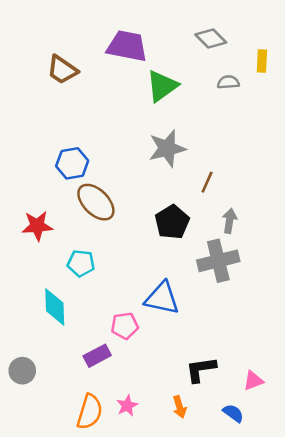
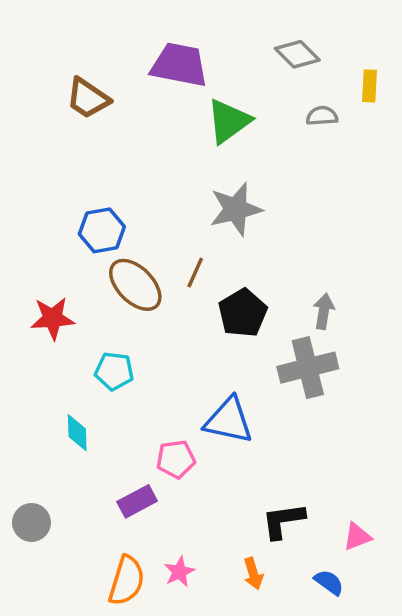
brown line: (207, 182) -> (195, 273), moved
cyan diamond: (55, 307) -> (77, 433), size x0.7

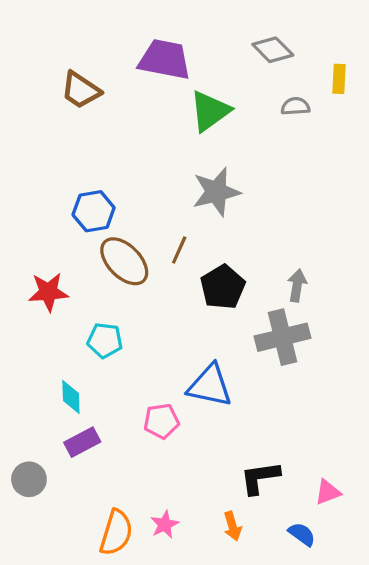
purple rectangle: (137, 501) -> (82, 442), moved

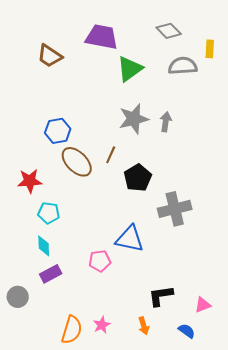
gray semicircle: (295, 106) -> (183, 66), size x1.6
gray arrow: (297, 286) -> (166, 122), moved
cyan pentagon: (105, 340) -> (49, 213), moved

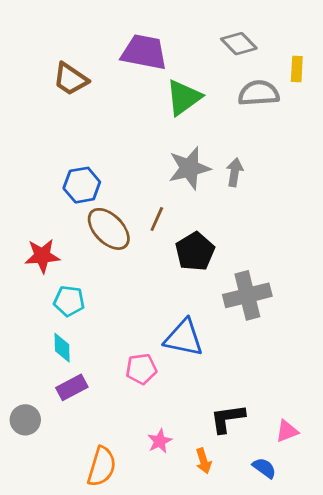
pink star: (102, 325) -> (160, 441), moved

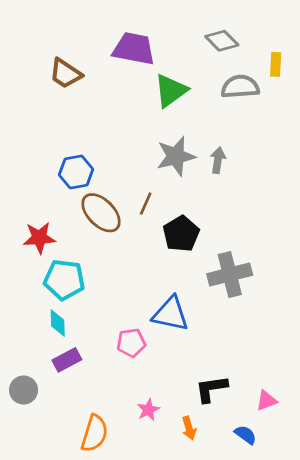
cyan pentagon: (69, 301) -> (64, 280), size x1.4

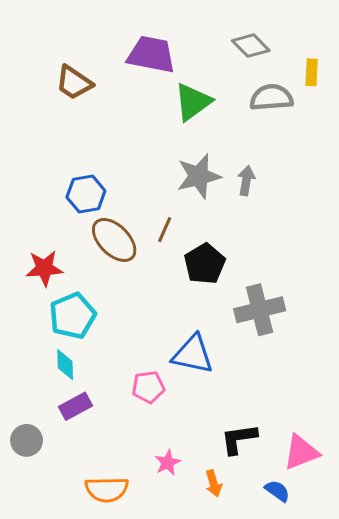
cyan pentagon: (64, 280) -> (73, 316), turned -30
pink triangle: (266, 401) -> (301, 452), size x1.5
orange semicircle: (94, 433) -> (107, 489), turned 72

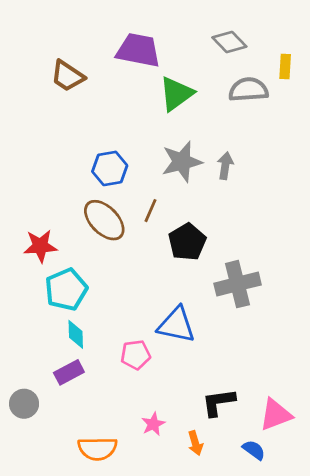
blue hexagon: (86, 194) -> (110, 168), moved
cyan diamond: (65, 365) -> (76, 334), moved

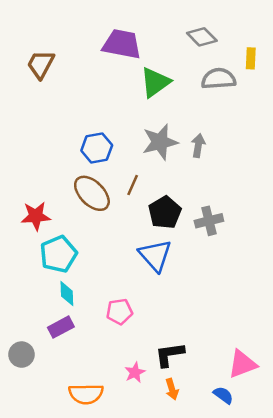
brown trapezoid: (68, 76) -> (41, 64), moved, turned 84
gray cross: (238, 284) -> (209, 221), moved, size x0.7
blue triangle: (176, 325) -> (155, 255), moved, turned 36
black L-shape: (218, 402) -> (170, 355), moved

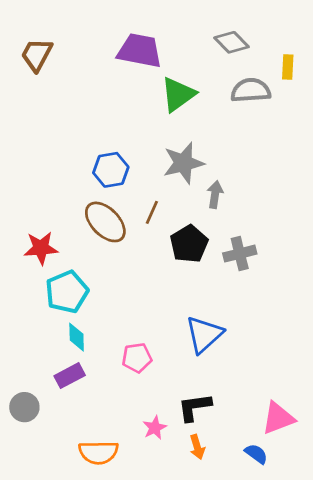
brown trapezoid: (41, 64) -> (37, 55), moved
gray arrow: (198, 146) -> (215, 195), moved
blue triangle: (155, 255) -> (204, 334), moved, turned 30

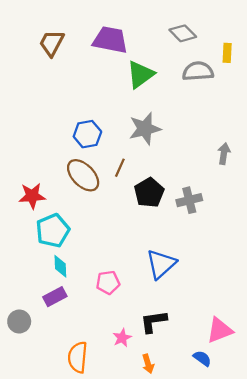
brown trapezoid: (37, 55) -> (52, 43), moved
gray arrow: (215, 195) -> (224, 154), moved
orange arrow: (197, 447) -> (148, 364), moved
orange semicircle: (98, 452) -> (78, 357), turned 96

